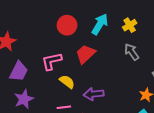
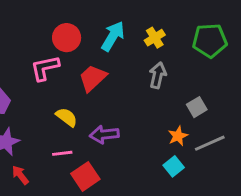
gray arrow: (132, 52) -> (158, 75), turned 48
pink L-shape: (52, 61) -> (45, 68), moved

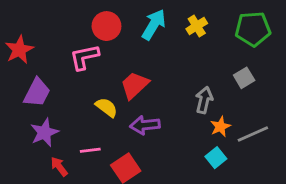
gray arrow: (158, 75) -> (204, 100), moved
red trapezoid: (93, 78) -> (135, 85), moved
gray square: (197, 107) -> (244, 78), moved
pink line: (62, 153) -> (90, 150), moved

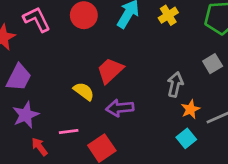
pink L-shape: (84, 57) -> (37, 19), moved, turned 76

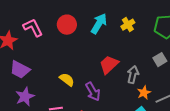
red trapezoid: (110, 71) -> (109, 65), moved
purple trapezoid: (19, 77) -> (20, 70), turned 90
purple arrow: (120, 108) -> (93, 92), turned -114

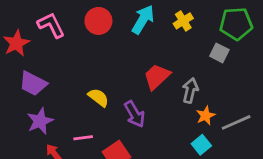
gray square: (160, 60) -> (219, 53), moved, turned -32

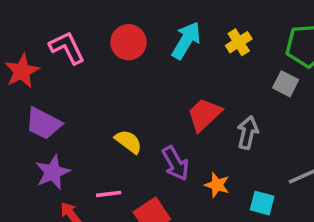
orange star: (205, 116) -> (217, 185), moved, turned -30
cyan square: (201, 145) -> (262, 203), turned -36

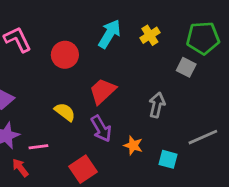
red circle: (128, 42) -> (65, 55), moved
red trapezoid: (204, 114) -> (103, 91), moved
pink line: (109, 194) -> (38, 147), moved

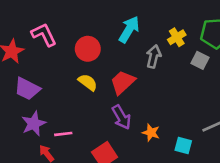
yellow cross: (150, 35) -> (177, 37), moved
gray arrow: (157, 105) -> (154, 57), moved
yellow semicircle: (65, 112) -> (88, 82), moved

